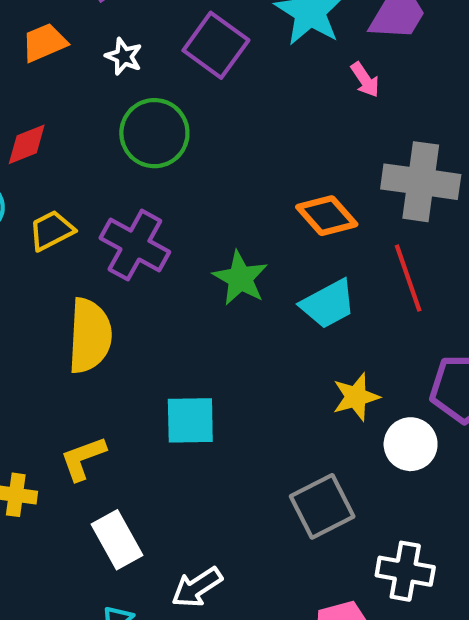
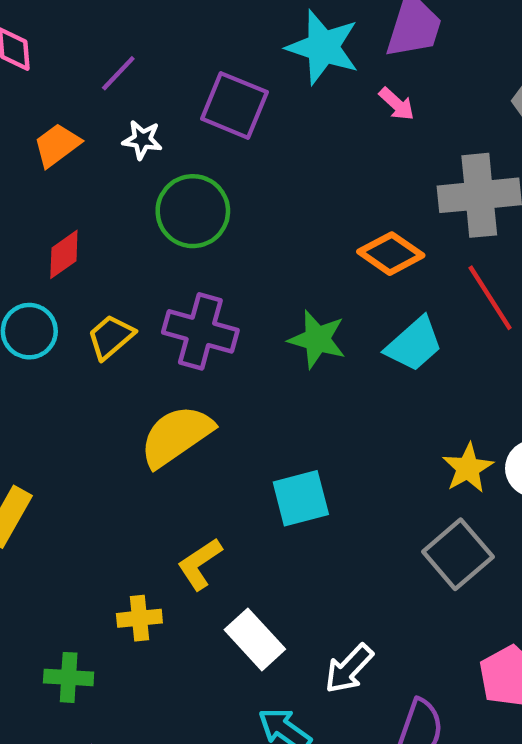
yellow semicircle: (90, 336) -> (176, 436), turned -114
yellow star: (356, 397) -> (468, 468), moved

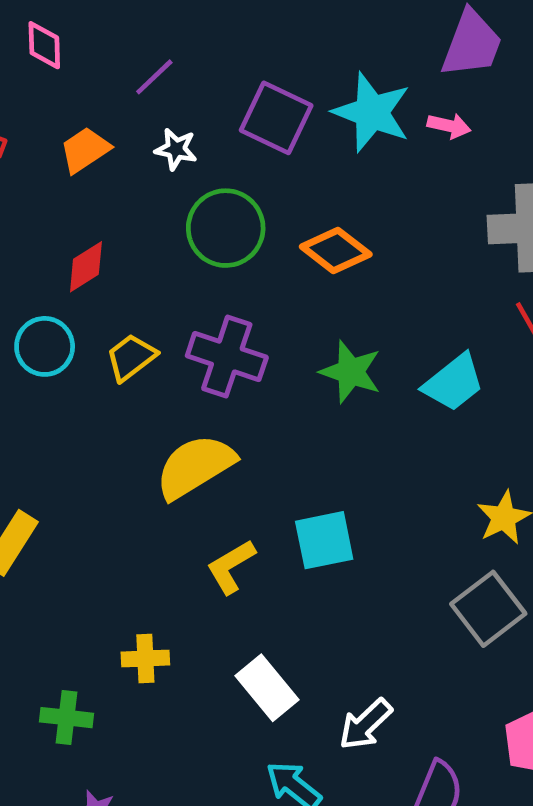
cyan star: (323, 47) -> (372, 112), moved
pink arrow: (397, 104) -> (449, 126), turned -33
orange diamond: (391, 254) -> (336, 250), moved
yellow L-shape: (200, 564) -> (231, 567), moved

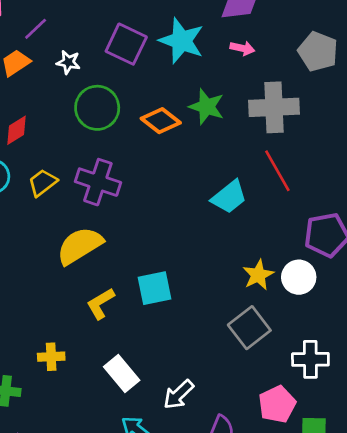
purple line: (154, 77) -> (36, 29), moved
pink arrow: (449, 126) -> (242, 48), moved
green star: (351, 372) -> (207, 107), moved

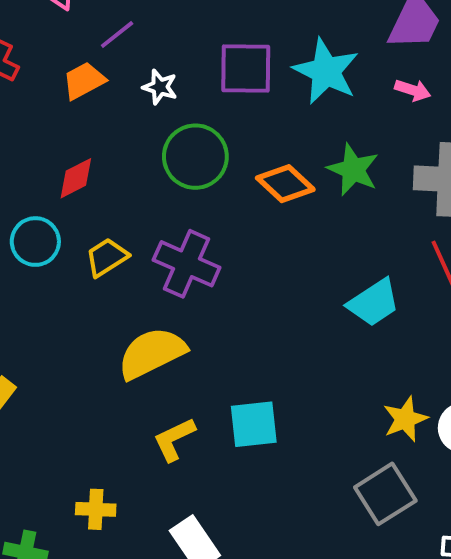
purple square: (126, 44) -> (246, 69), turned -30

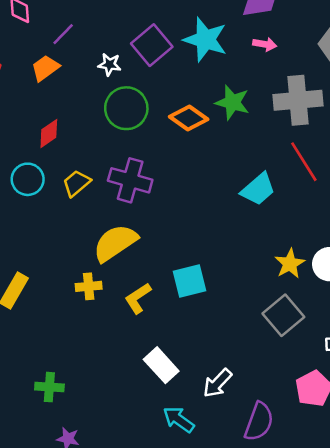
purple square: (246, 69) -> (152, 45), turned -33
white star: (160, 87) -> (109, 64), moved
yellow cross: (96, 509) -> (89, 286), moved

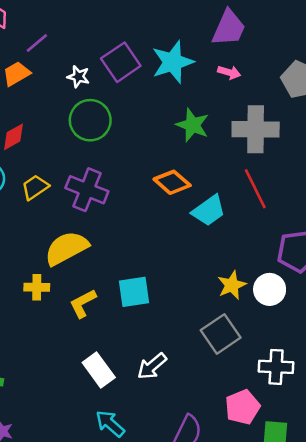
cyan star: (205, 40) -> (173, 62), turned 30
orange diamond: (189, 118) -> (172, 182), moved
white arrow: (217, 383) -> (152, 366), moved

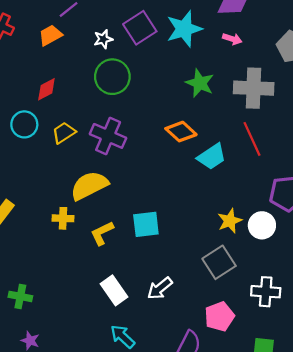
white star: (78, 77) -> (103, 39), turned -30
pink pentagon: (242, 407) -> (219, 317), moved

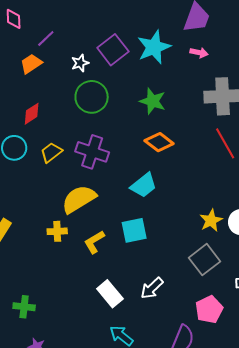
green star: (200, 83) -> (153, 101), moved
cyan trapezoid: (212, 157) -> (144, 185), moved

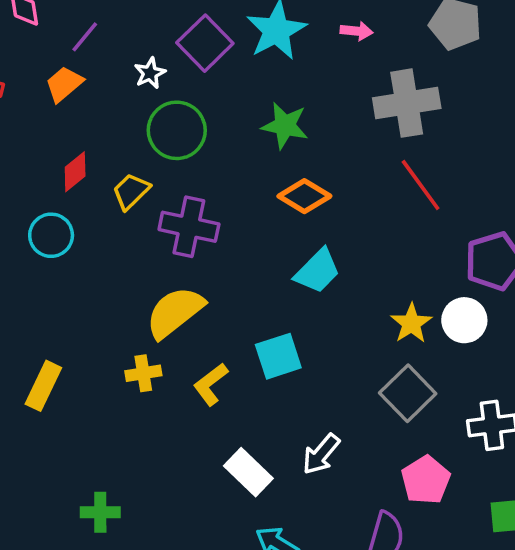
yellow trapezoid: (51, 152) -> (131, 191), moved
cyan trapezoid: (144, 185) -> (317, 271), moved

